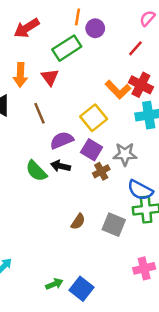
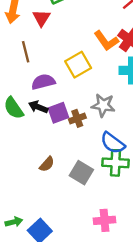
purple square: (92, 150) -> (58, 113), moved, turned 30

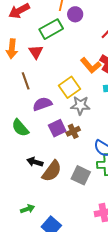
gray star: (103, 105) -> (80, 105), moved
black arrow: (38, 107) -> (35, 162), moved
brown semicircle: (47, 164) -> (52, 171), size x1.6
green arrow: (14, 222) -> (27, 209), moved

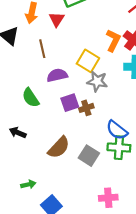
orange L-shape: (91, 65) -> (113, 40), turned -120
yellow square: (70, 87) -> (88, 61), turned -30
black arrow: (35, 162) -> (18, 133), moved

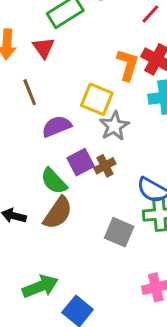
gray star: (97, 81) -> (114, 126), turned -30
green semicircle: (31, 98) -> (54, 181), moved
brown semicircle: (59, 147) -> (58, 213), moved
green arrow: (28, 184) -> (40, 286), size x1.6

